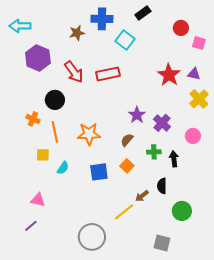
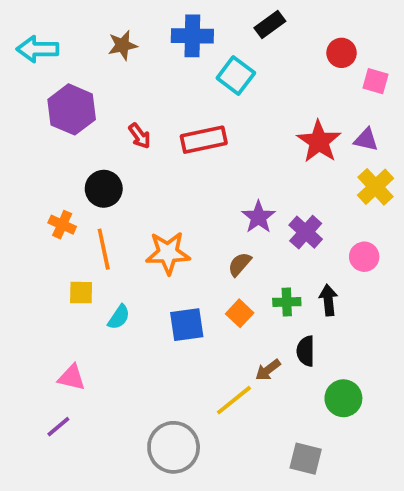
brown star: (77, 33) -> (123, 45), moved
red arrow: (74, 72) -> (140, 136), size x0.6
green cross: (154, 152) -> (287, 302), moved

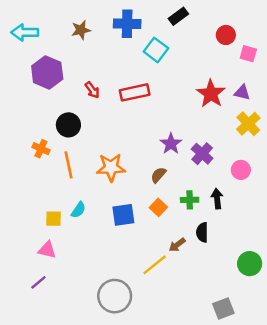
yellow square: (81, 293) -> (53, 219), moved
green circle: (343, 398) -> (250, 264), moved
gray square: (306, 459) -> (223, 309), moved, turned -35

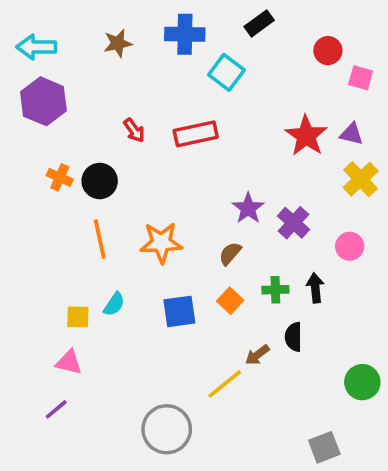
purple hexagon: (47, 72) -> (43, 101), moved
orange cross: (41, 149) -> (60, 177), moved

